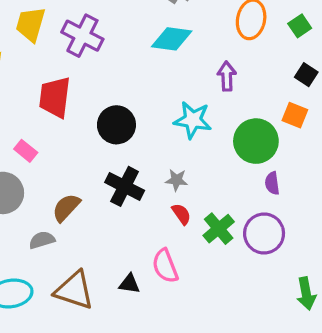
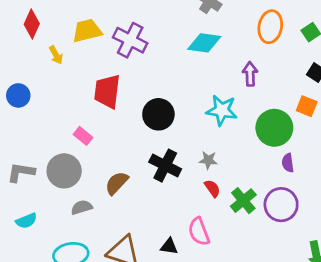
yellow trapezoid: (31, 24) -> (87, 31), turned 60
gray semicircle: (42, 240) -> (82, 207), moved

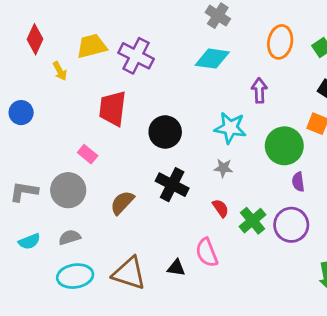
gray star: (208, 160) -> (223, 168), moved
gray semicircle: (82, 207) -> (70, 237), moved

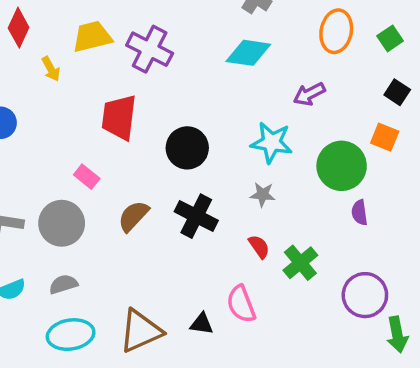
purple arrow: (259, 90) -> (309, 94), turned -115
brown semicircle: (122, 203) -> (133, 216), moved
purple circle: (291, 225) -> (365, 295), moved
brown triangle: (129, 273) -> (141, 331), turned -42

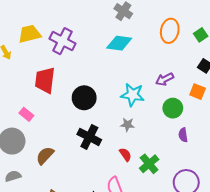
purple arrow: (309, 94) -> (165, 79), moved
green circle: (342, 166) -> (173, 108), size x0.7
brown semicircle: (133, 216) -> (45, 156), moved

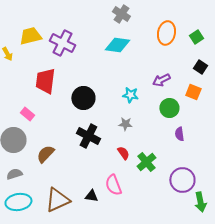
cyan star: (133, 95) -> (130, 95), size x0.7

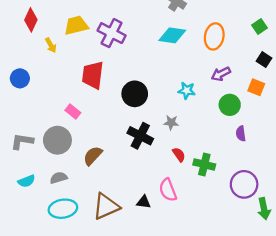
orange ellipse: (166, 33) -> (214, 36), moved
gray star: (125, 124) -> (171, 123), moved
green cross: (146, 162) -> (204, 165), turned -36

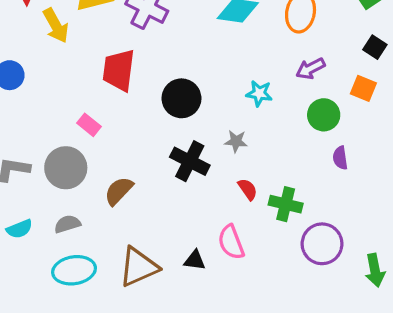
yellow arrow: (51, 45) -> (56, 26), size x1.5
purple circle: (244, 184) -> (322, 244), moved

